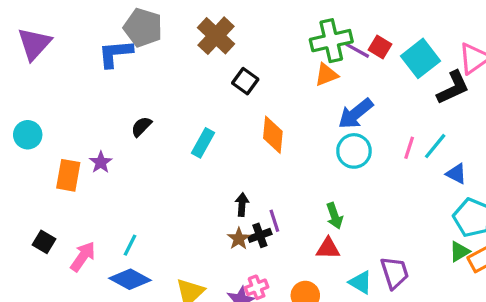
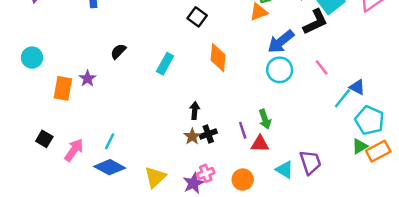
black L-shape: (453, 88) -> (315, 22), moved
cyan line: (435, 146) -> (342, 98), moved
pink line: (409, 148) -> (322, 67), turned -56
purple line: (274, 221) -> (243, 130), moved

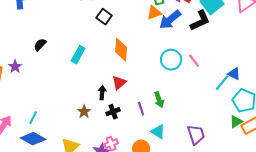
blue arrow: (281, 42) -> (170, 20), moved
pink line: (322, 67) -> (194, 61), moved
brown star: (192, 136) -> (84, 112), moved
red triangle: (260, 144) -> (119, 83), moved, turned -42
cyan triangle: (285, 170) -> (158, 132), moved

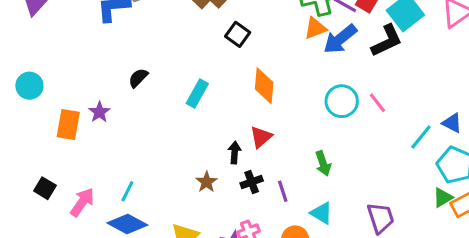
blue triangle: (234, 74) -> (452, 123), moved
purple line: (141, 109) -> (283, 191), moved

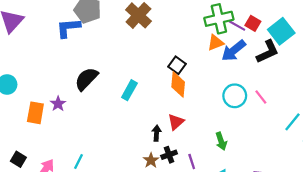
black square: (238, 34) -> (177, 65), moved
black semicircle: (138, 78) -> (86, 79), size x1.6
brown star: (207, 182) -> (151, 160), moved

